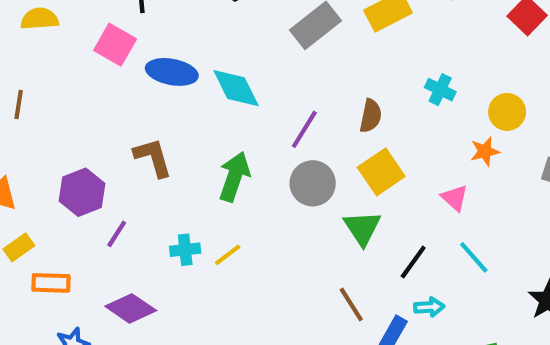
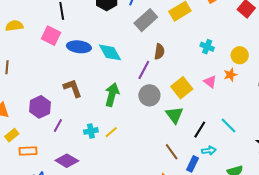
brown semicircle: (371, 116) -> (159, 52), moved
pink triangle: (455, 198) -> (210, 82), moved

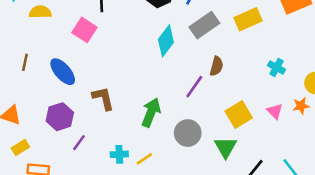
blue ellipse: (79, 47) -> (63, 72), moved, turned 35
cyan diamond: (110, 52) -> (166, 41), moved, turned 60
gray circle: (149, 95) -> (188, 133), moved

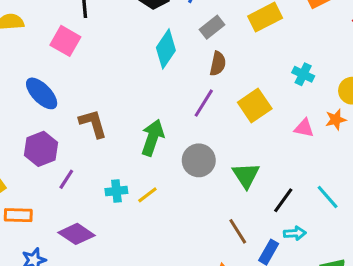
gray rectangle: (204, 25) -> (212, 27), size x0.7
brown semicircle: (216, 66) -> (218, 64), moved
pink triangle: (275, 111) -> (304, 128), turned -30
yellow square: (239, 115) -> (255, 105), moved

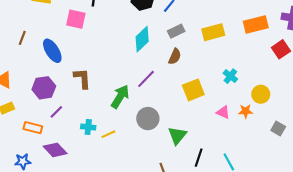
pink square: (65, 41) -> (76, 19), turned -30
purple line: (204, 103) -> (146, 79), moved
black line: (283, 200) -> (199, 158), turned -30
orange rectangle: (18, 215) -> (33, 128), moved

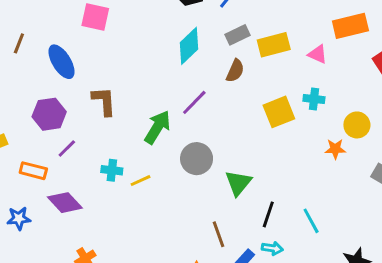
yellow rectangle: (213, 32) -> (274, 45), moved
cyan cross: (230, 76) -> (314, 99), turned -32
yellow square: (193, 90) -> (279, 112), moved
pink triangle: (223, 112) -> (318, 54), moved

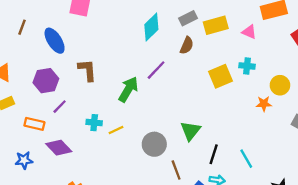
gray circle: (197, 159) -> (154, 144), moved

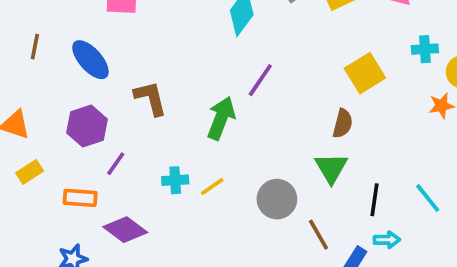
brown semicircle: (187, 45) -> (343, 123), moved
cyan cross: (247, 66) -> (425, 49), moved

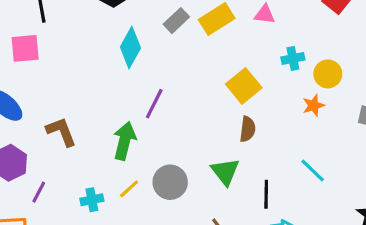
brown semicircle: (343, 123) -> (248, 129), moved
yellow line: (212, 186) -> (129, 189), moved
cyan line: (428, 198) -> (313, 170), moved
gray circle: (277, 199) -> (170, 182), moved

